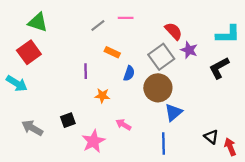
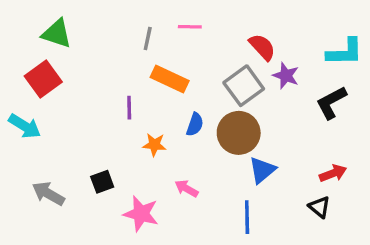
gray line: (98, 26) -> (148, 39), turned -40
orange rectangle: (112, 52) -> (170, 79), size x1.5
blue semicircle: (129, 73) -> (195, 124), moved
pink star: (93, 141) -> (141, 214), turned -30
red arrow: (230, 147) -> (333, 173), moved, turned 90

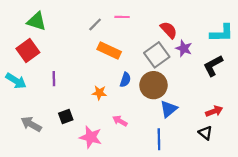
gray line: (148, 39) -> (95, 25), turned 32
purple line: (129, 108) -> (54, 79), moved

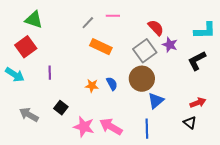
blue semicircle: (125, 80) -> (112, 84), moved, turned -48
black square: (66, 117) -> (61, 108), turned -32
pink arrow: (120, 121) -> (111, 127), moved, size x1.6

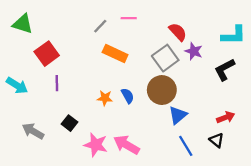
green triangle: (34, 20) -> (23, 24), moved
red square: (26, 47) -> (47, 54), moved
blue line: (147, 129) -> (186, 146), moved, turned -30

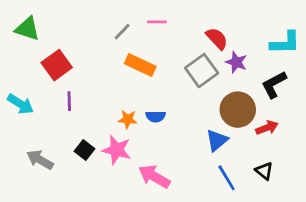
brown circle: (162, 90) -> (238, 110), moved
blue semicircle: (128, 96) -> (156, 117), turned 119
red arrow: (226, 117) -> (267, 128), moved
pink star: (96, 145) -> (117, 150), moved

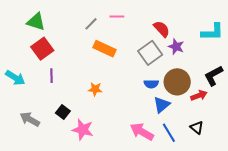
green triangle: (27, 29) -> (36, 22), moved
black L-shape: (274, 85) -> (213, 76), moved
blue semicircle: (156, 117) -> (151, 84), moved
pink star: (117, 150) -> (83, 130), moved
pink arrow: (154, 176) -> (142, 132), moved

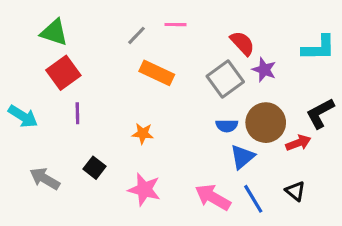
pink star: (83, 130) -> (144, 190), moved

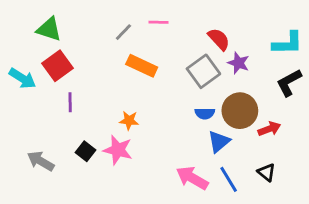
black L-shape: (320, 113) -> (289, 83), moved
cyan arrow: (23, 116) -> (22, 78), moved
pink star: (144, 190) -> (118, 150), moved

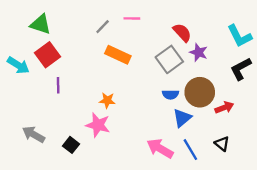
cyan L-shape: (288, 43) -> (240, 36), turned 64
black square: (86, 151) -> (71, 145), moved

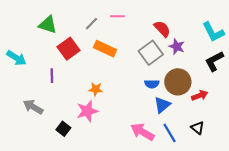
green triangle: (41, 24) -> (48, 25), moved
red square: (48, 55) -> (69, 49), moved
pink star: (98, 125) -> (87, 111), turned -30
gray arrow: (33, 134) -> (33, 107), moved

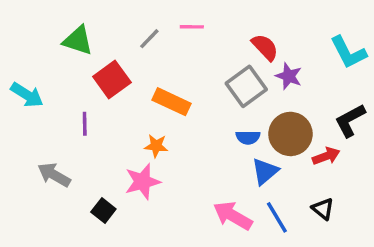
orange rectangle: (105, 49) -> (171, 102), moved
black L-shape: (214, 61) -> (350, 120), moved

